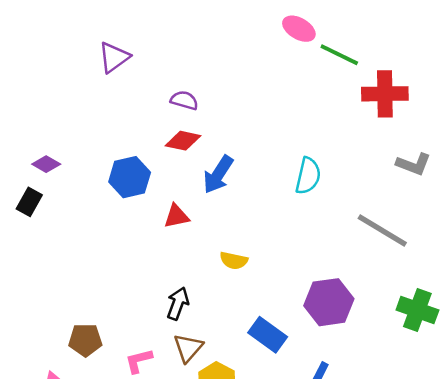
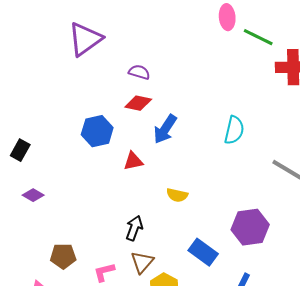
pink ellipse: (299, 29) -> (227, 17), turned 55
purple triangle: (114, 57) -> (85, 39), size x1.4
purple diamond: (46, 164) -> (33, 195), moved

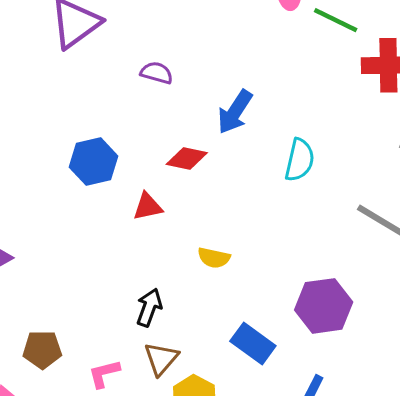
red diamond: (138, 103) -> (187, 159), moved
blue arrow: (165, 129) -> (235, 112), moved

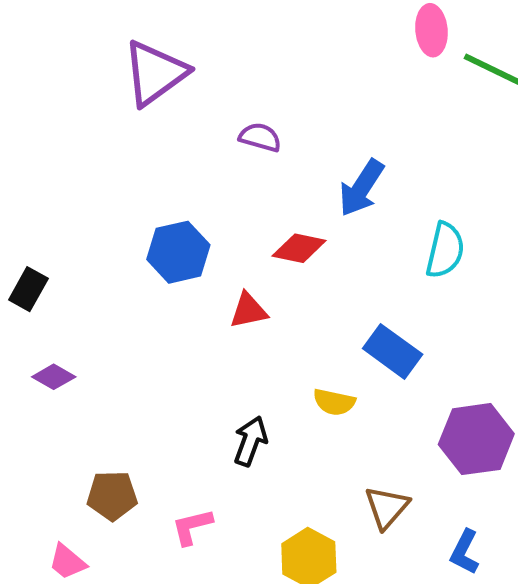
yellow semicircle: (214, 258) -> (334, 402), moved
blue rectangle: (253, 344) -> (393, 351), moved
brown triangle: (161, 359) -> (387, 507), moved

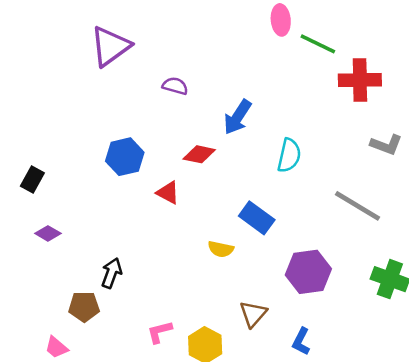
red triangle: (248, 311) -> (168, 193), turned 40
black arrow: (250, 441) -> (112, 273), moved
pink L-shape: (192, 527) -> (160, 332), moved

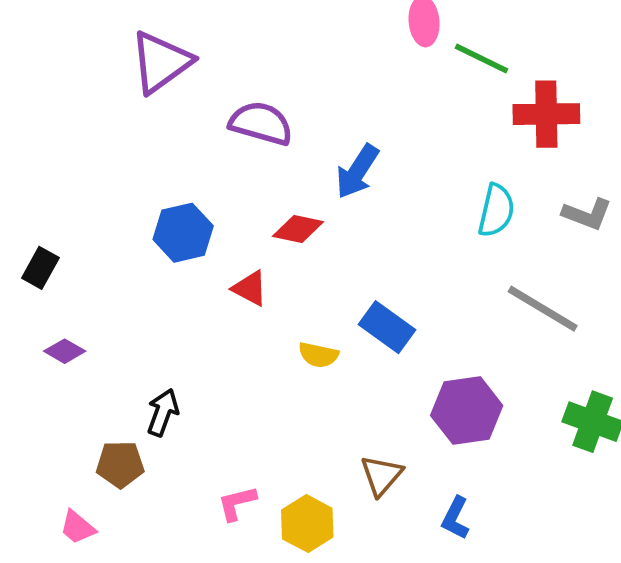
purple semicircle: (175, 86) -> (261, 123), size x1.6
cyan semicircle: (289, 156) -> (496, 210), moved
yellow semicircle: (221, 249) -> (318, 355), moved

